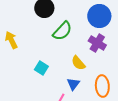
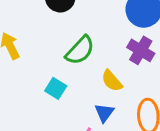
green semicircle: (62, 31) -> (80, 50), moved

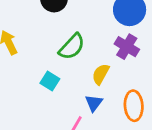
yellow semicircle: (112, 81) -> (101, 74), turned 70

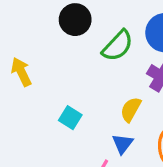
green semicircle: (72, 47) -> (118, 46), moved

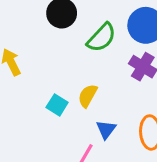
yellow semicircle: (131, 109) -> (88, 96), moved

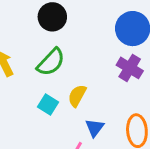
green semicircle: (101, 38) -> (51, 62), moved

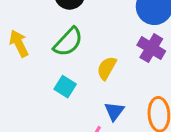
yellow semicircle: (77, 96) -> (107, 68), moved

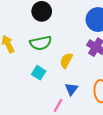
green semicircle: (68, 42) -> (41, 43), turned 35

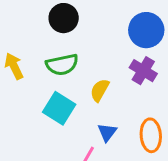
cyan square: (39, 73) -> (59, 108), size x1.5

